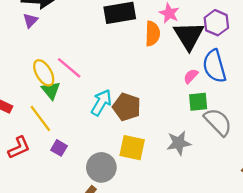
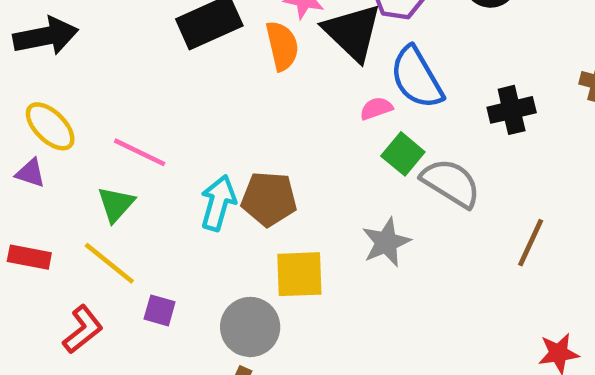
purple triangle: (30, 20) -> (30, 173), moved, turned -42
yellow ellipse: (44, 73) -> (50, 126), moved
pink semicircle: (191, 76) -> (376, 108), turned 42
green triangle: (51, 90) -> (116, 204), turned 36
green square: (198, 102) -> (403, 154), turned -30

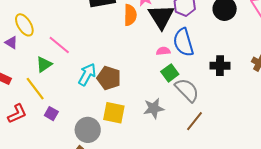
brown line: (531, 243) -> (194, 121), moved

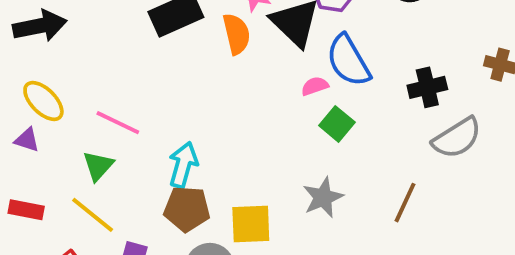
brown pentagon: (109, 78) -> (187, 209), moved
gray semicircle: (187, 90) -> (457, 138), moved, turned 116

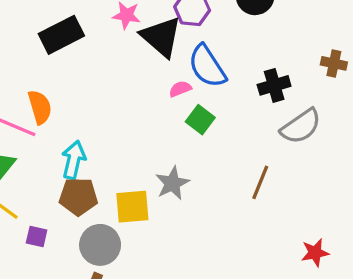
orange semicircle: (236, 34) -> (40, 107), moved
gray star: (323, 197) -> (172, 183), moved

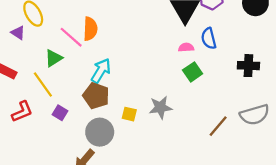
blue semicircle: (207, 66) -> (209, 38), size x0.7
gray semicircle: (301, 126) -> (255, 115), moved
yellow square: (132, 207) -> (129, 114), size x0.6

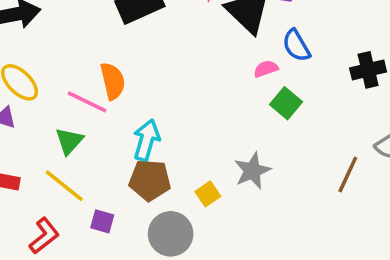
yellow square: (129, 114) -> (208, 194), turned -32

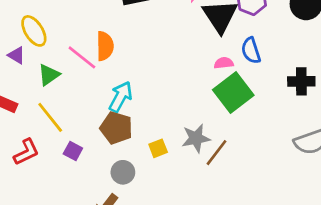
green square: (286, 103) -> (233, 93), size x1.6
green triangle: (69, 141) -> (49, 75), moved
brown line: (348, 175) -> (216, 153), moved
gray circle: (171, 234) -> (123, 172), size x0.7

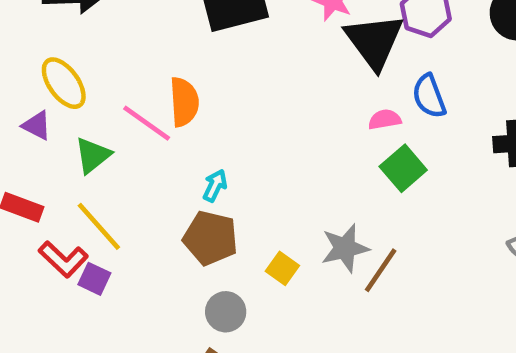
green square: (233, 93) -> (403, 168), size x0.7
cyan arrow: (121, 97) -> (215, 186), size x0.6
yellow square: (158, 148) -> (282, 268), turned -30
purple square: (73, 151) -> (94, 279), moved
red L-shape: (26, 152) -> (63, 259), moved, turned 72

